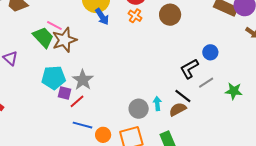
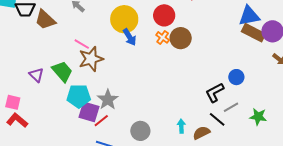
brown circle: (170, 15) -> (181, 38), moved
green trapezoid: (43, 37) -> (62, 71), moved
purple square: (65, 93) -> (89, 112), size x1.5
black line: (183, 96) -> (217, 119), moved
gray circle: (139, 109) -> (140, 131), moved

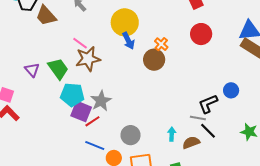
red circle: (164, 15) -> (201, 34), moved
brown circle: (181, 38) -> (154, 60), moved
gray line: (231, 107) -> (198, 118), moved, turned 35

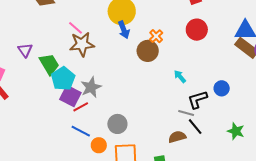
green trapezoid: (58, 69) -> (49, 64), moved
cyan pentagon: (72, 95) -> (63, 79), turned 30
cyan arrow: (172, 134) -> (180, 76), moved, turned -48

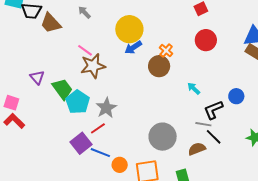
blue arrow: (124, 30) -> (133, 47), turned 84
purple square: (70, 96) -> (81, 143), moved, turned 30
gray circle: (117, 124) -> (163, 137), moved, size x1.4

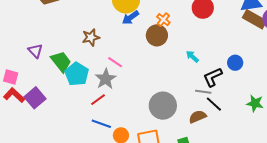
pink line: (85, 50) -> (115, 62), moved
brown star: (93, 66) -> (91, 37), size x0.7
purple square: (81, 143) -> (35, 98), moved

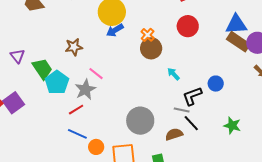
brown circle: (157, 35) -> (151, 48), moved

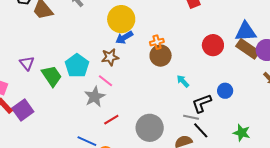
red circle: (188, 26) -> (213, 45), moved
orange cross: (148, 35) -> (157, 42), turned 32
brown star: (74, 47) -> (110, 57), moved
cyan pentagon: (57, 82) -> (77, 66), moved
red line: (76, 110) -> (111, 120), moved

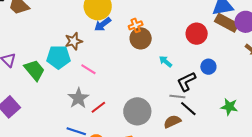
red circle: (213, 45) -> (197, 34), moved
brown star: (110, 57) -> (74, 41), moved
cyan pentagon: (77, 66) -> (58, 57), turned -30
gray star: (95, 97) -> (78, 98), moved

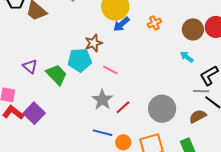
brown circle: (141, 38) -> (193, 29), moved

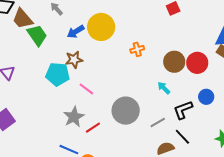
blue arrow: (121, 24) -> (76, 32), moved
green trapezoid: (57, 75) -> (37, 35), moved
gray line: (201, 91) -> (158, 122), moved, turned -42
gray circle: (162, 109) -> (126, 111), moved

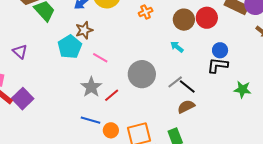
cyan pentagon: (58, 74) -> (70, 47), turned -30
black L-shape: (183, 110) -> (218, 65), moved, turned 35
black line: (182, 137) -> (187, 86), moved

